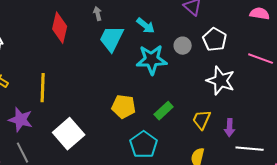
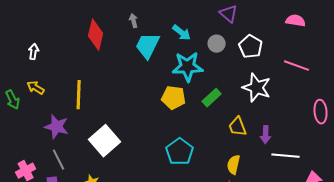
gray circle: (183, 46) -> (217, 44), moved
yellow pentagon: (124, 107) -> (174, 98), moved
green rectangle: (164, 111) -> (212, 98), moved
yellow trapezoid: (202, 120) -> (238, 127), turned -45

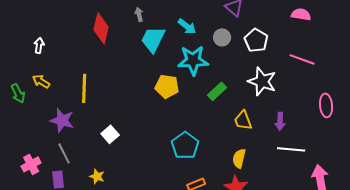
yellow pentagon: (174, 98) -> (167, 86), moved
purple arrow: (266, 135) -> (280, 121), moved
white square: (105, 141) -> (110, 134), size x0.6

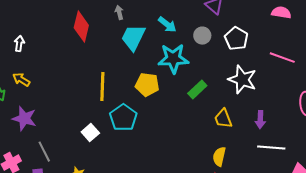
yellow line: (84, 88) -> (102, 87), moved
purple star: (62, 120) -> (24, 119), moved
cyan pentagon: (185, 145) -> (123, 118), moved

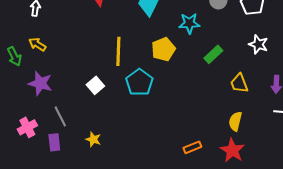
cyan star: (173, 59) -> (189, 23), size x0.7
white star: (242, 80) -> (258, 44), size x0.7
yellow pentagon: (147, 85) -> (163, 49), turned -30
white square: (90, 133) -> (95, 85), moved

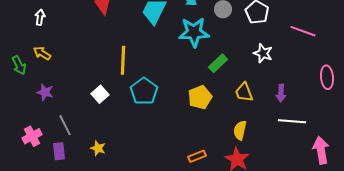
cyan star: (189, 23) -> (194, 32), size x1.4
yellow pentagon: (163, 49) -> (200, 97), moved
purple star: (40, 83) -> (45, 92), size x0.7

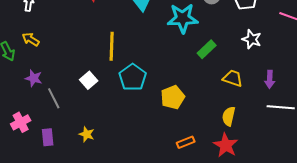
yellow trapezoid: (244, 92) -> (233, 78), turned 130
yellow pentagon: (200, 97) -> (173, 97), moved
gray line: (65, 125) -> (54, 98), moved

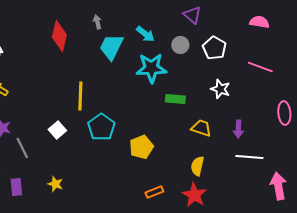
green rectangle: (207, 49) -> (175, 99), turned 48

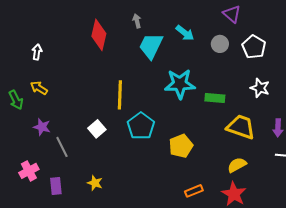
cyan star: (151, 68) -> (180, 84), moved
yellow trapezoid: (201, 128) -> (241, 127), size x1.4
yellow semicircle: (197, 166) -> (237, 165), turned 48

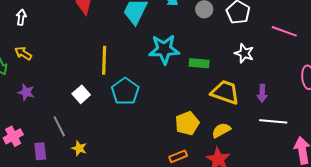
yellow pentagon: (181, 146) -> (187, 123), moved
gray line: (62, 147) -> (59, 126), moved

